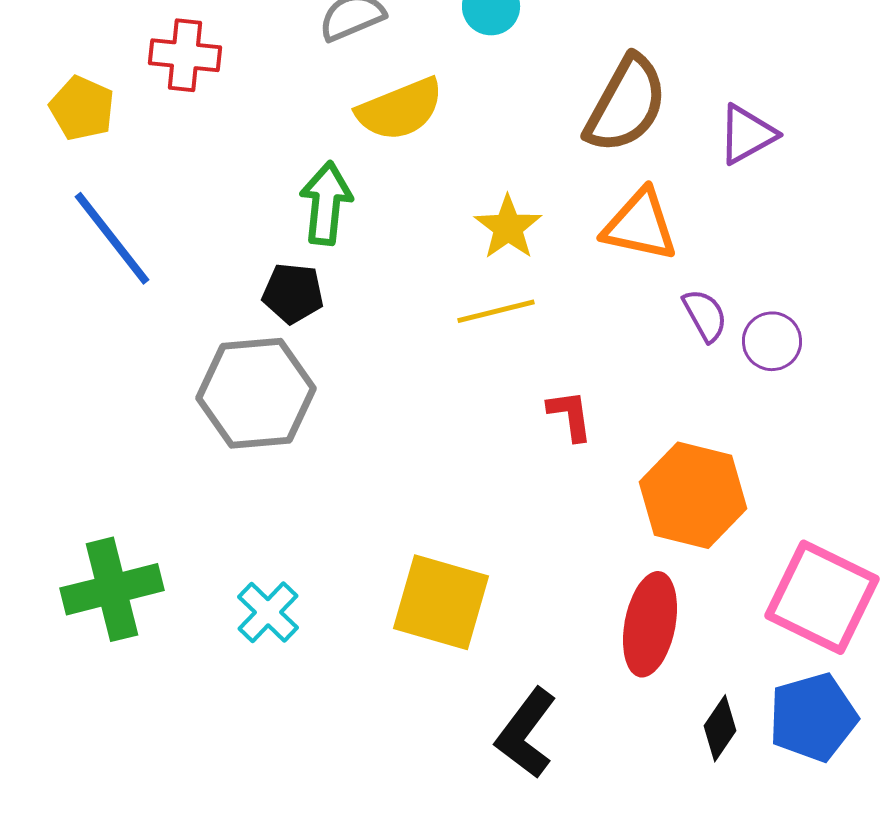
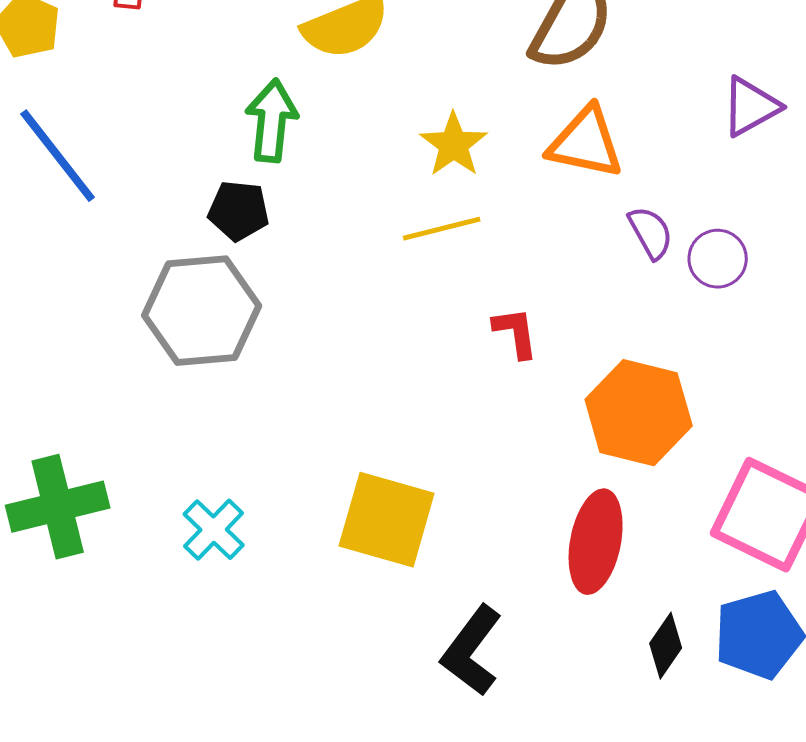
purple triangle: (747, 134) -> (751, 107), moved

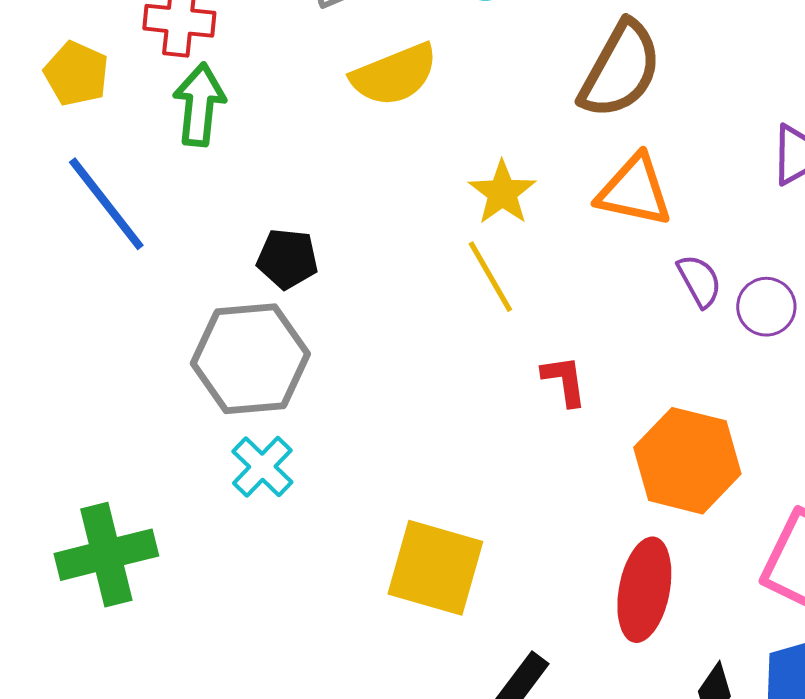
green arrow: (272, 121) -> (199, 105), moved
yellow line: (442, 229) -> (490, 277), turned 74
cyan cross: (214, 530) -> (262, 467), moved

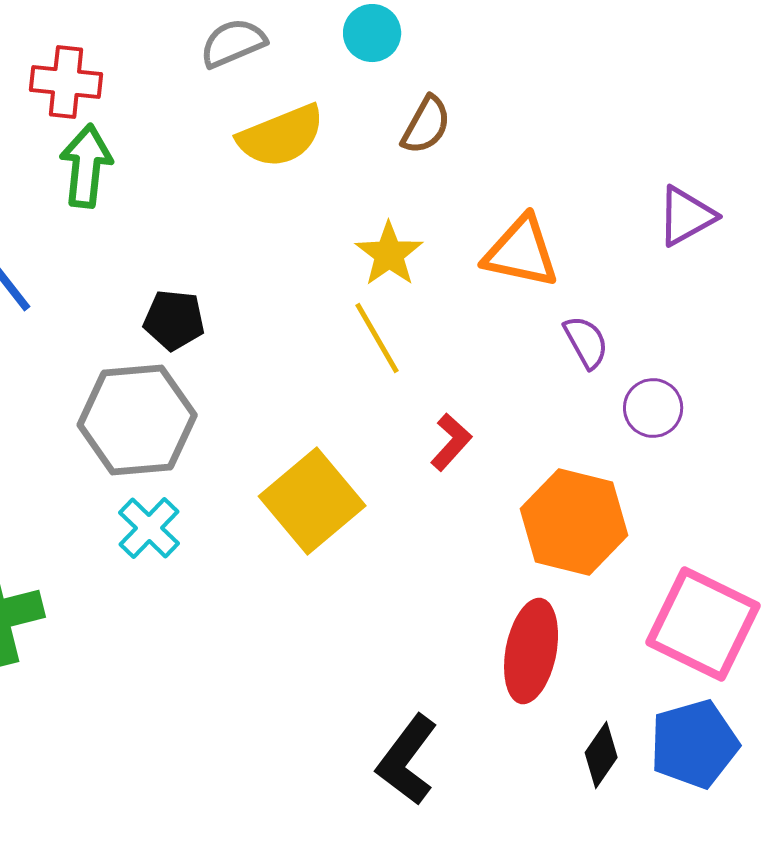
brown semicircle: (620, 70) -> (426, 125), moved, size x0.6
purple circle: (766, 307) -> (653, 408), moved
red L-shape: (564, 381) -> (451, 442), turned 50
yellow square: (435, 568) -> (312, 501), moved, turned 34

